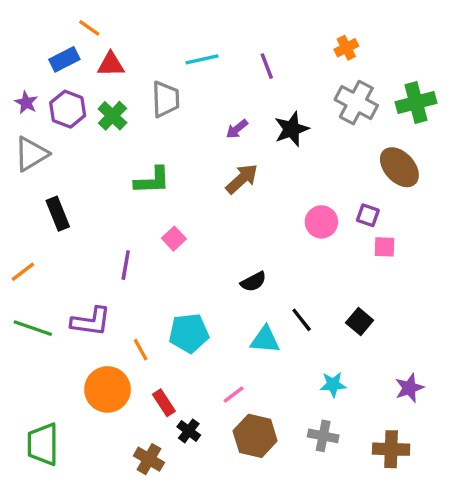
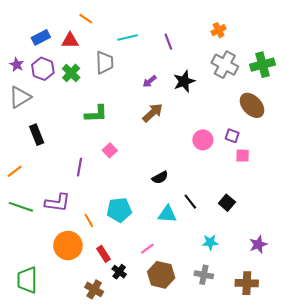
orange line: (89, 28) -> (86, 19), moved

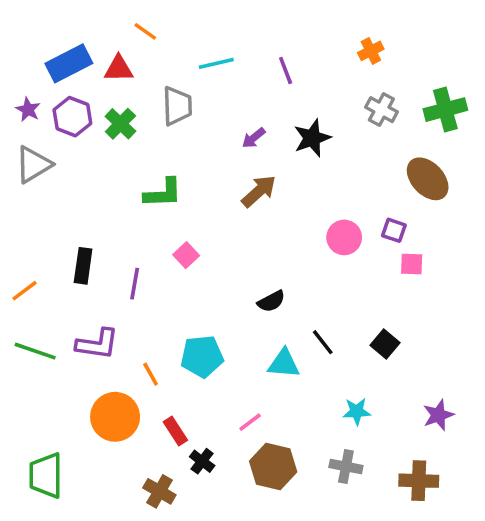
blue rectangle: (41, 37) -> (69, 63), size x1.4
gray cross: (225, 65) -> (381, 110), size x0.7
black rectangle: (37, 135) -> (83, 266), moved, turned 30

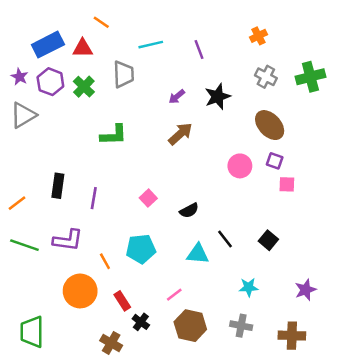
brown ellipse: (428, 179) -> (270, 125), moved
pink square: (186, 255) -> (148, 198), moved

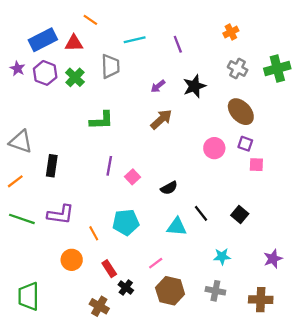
gray triangle: (23, 115) -> (21, 141), moved, turned 50
purple line: (94, 198) -> (109, 166), moved
orange circle: (80, 291) -> (72, 260), size x0.7

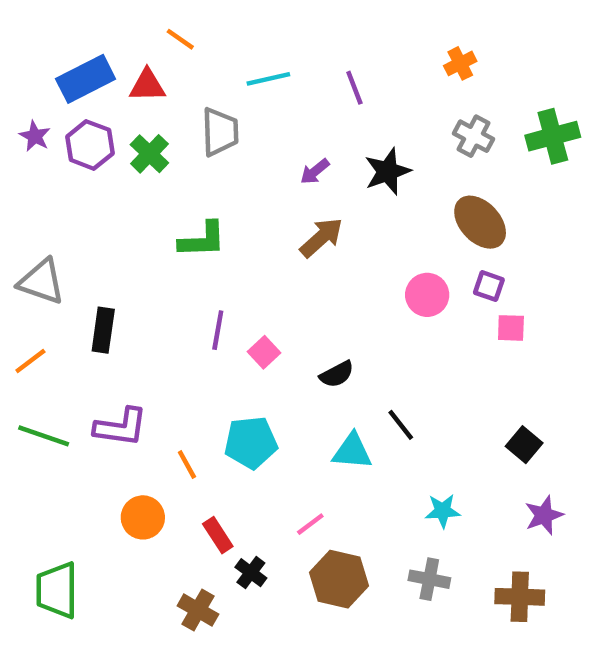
black square: (240, 214) -> (524, 445), moved

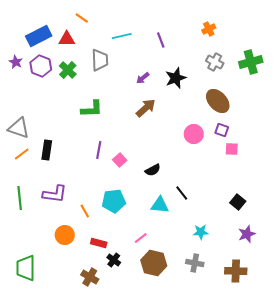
orange line: (30, 361) -> (22, 154), moved
green line: (44, 436) -> (20, 198), turned 65
red rectangle: (218, 535) -> (99, 243), turned -42

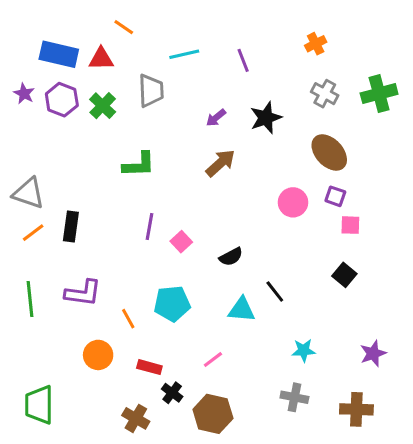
blue rectangle: (39, 36) -> (59, 54), turned 40
black square: (238, 202) -> (344, 275), moved
brown hexagon: (154, 263) -> (213, 414), moved

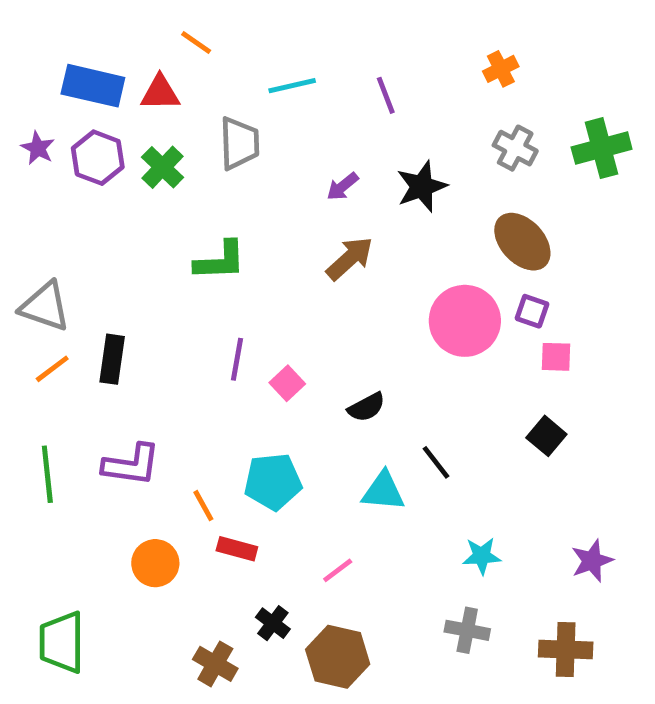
pink circle: (293, 202) -> (465, 321), size x1.5
red rectangle: (149, 367) -> (237, 549), moved

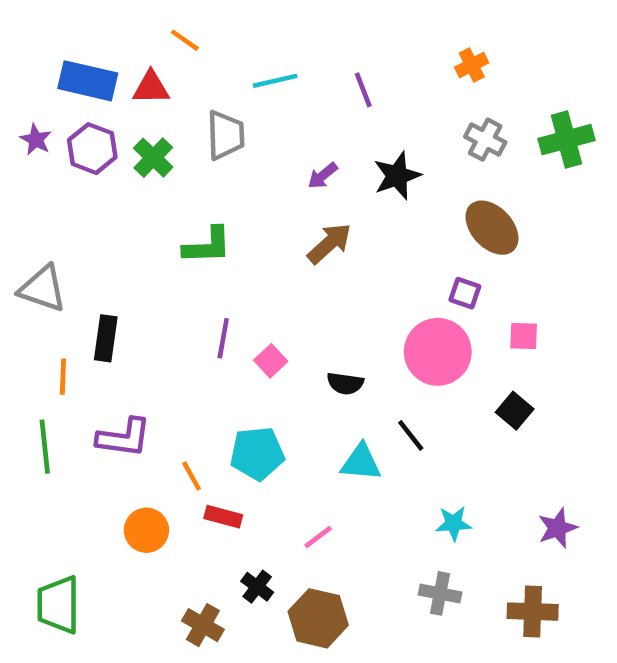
purple square: (532, 311) -> (465, 293), moved
pink circle: (465, 321) -> (438, 352), moved
orange line: (52, 369) -> (63, 377), moved, turned -51
black semicircle: (366, 407) -> (345, 383), turned 36

